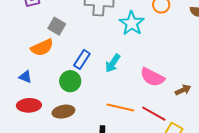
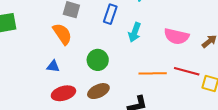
orange semicircle: (42, 48) -> (62, 34), turned -85
blue rectangle: (82, 59) -> (110, 14), moved

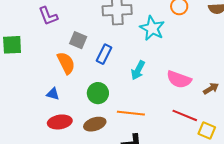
blue rectangle: (110, 14) -> (104, 54), moved
orange line: (153, 73) -> (131, 113), moved

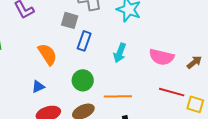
gray square: (78, 40) -> (70, 20), moved
blue triangle: (53, 94) -> (38, 87), turned -32

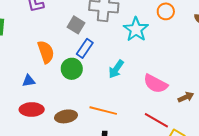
green circle: (83, 80) -> (72, 69), moved

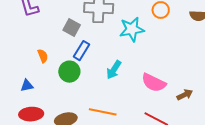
cyan star: (136, 29) -> (132, 29), turned 30
orange semicircle: (46, 52) -> (43, 56), size x0.6

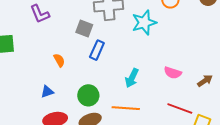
cyan arrow: (114, 70) -> (132, 78), moved
green circle: (69, 72) -> (88, 95), moved
pink semicircle: (154, 83) -> (173, 73), size x0.7

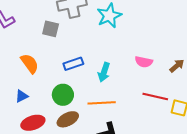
blue rectangle: (97, 50) -> (73, 64), moved, turned 54
orange semicircle: (59, 60) -> (30, 64), size x1.5

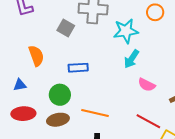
cyan arrow: (104, 72) -> (132, 59), moved

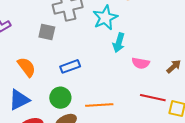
blue triangle: (20, 85) -> (19, 100), size x1.6

